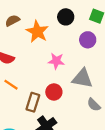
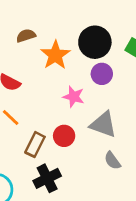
black circle: (66, 17) -> (95, 42), size x1.5
purple circle: (88, 40) -> (102, 74), moved

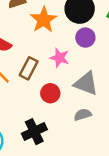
brown rectangle: (35, 145) -> (29, 68), moved
gray semicircle: (112, 161) -> (83, 115), moved, turned 108

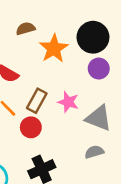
pink star: (59, 58) -> (68, 102), moved
red circle: (50, 93) -> (31, 127), moved

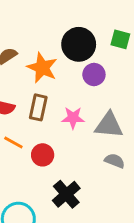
brown rectangle: (37, 101) -> (38, 107), moved
gray semicircle: (94, 152) -> (115, 161), turned 54

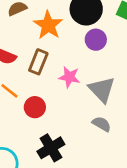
gray triangle: (109, 125) -> (102, 90), turned 32

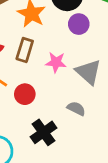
gray semicircle: (102, 124) -> (76, 109), moved

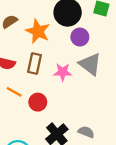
gray triangle: (88, 72) -> (90, 64), moved
gray semicircle: (76, 109) -> (86, 132), moved

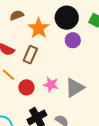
gray triangle: (90, 64) -> (75, 88), moved, turned 40
pink star: (63, 72) -> (51, 85), moved

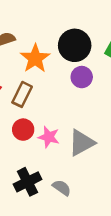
red circle: (26, 87) -> (23, 130), moved

